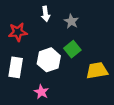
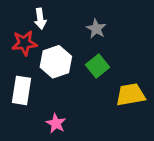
white arrow: (46, 14) -> (40, 19), moved
white hexagon: (49, 60) -> (56, 62), moved

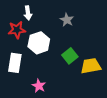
green square: (98, 66) -> (70, 56), moved

